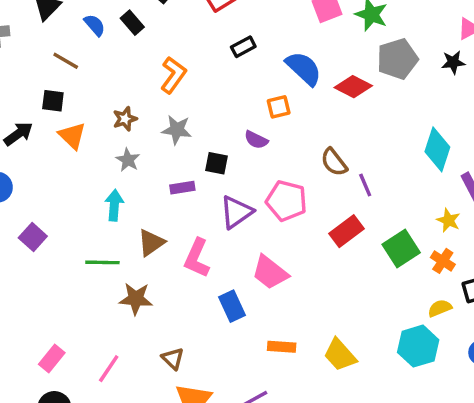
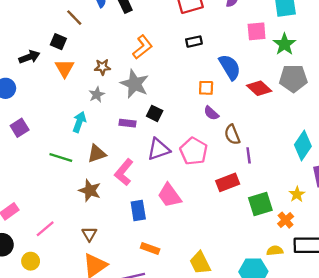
gray star: (177, 130) -> (135, 84), size x1.4
purple semicircle: (256, 140) -> (211, 113), moved
brown star: (136, 299) -> (90, 190), moved
orange rectangle: (282, 347) -> (150, 248), moved

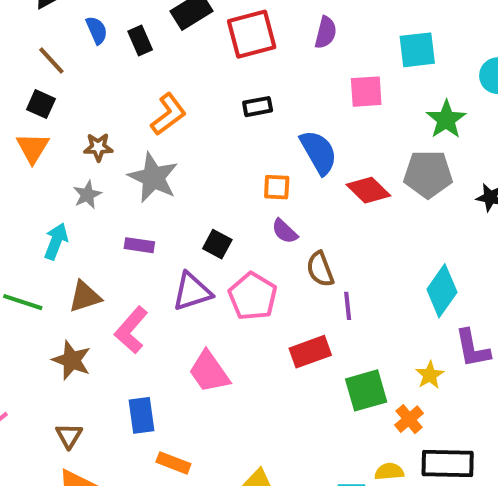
black square: (58, 42) -> (41, 104), moved
green star: (284, 44) -> (446, 119), moved
black square: (155, 113) -> (217, 244), moved
blue rectangle: (138, 210) -> (141, 415), moved

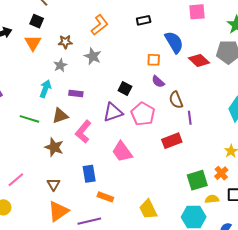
gray star: (153, 178) -> (93, 56), size x0.7
purple rectangle: (139, 245) -> (76, 94), moved
green square: (366, 390) -> (197, 180), moved

